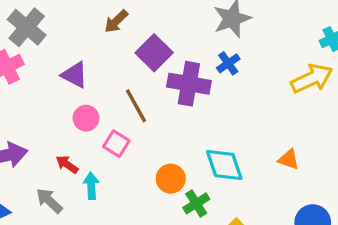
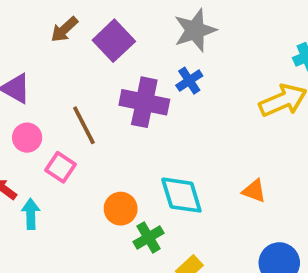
purple square: (154, 53) -> (114, 41), moved

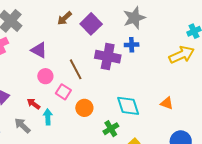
blue cross: (189, 81) -> (132, 45), turned 32
orange circle: (121, 209) -> (84, 108), moved

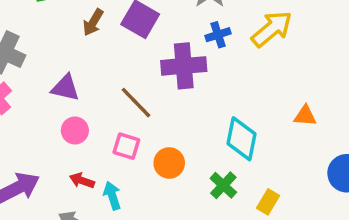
yellow arrow: (182, 55) -> (272, 29), moved
pink circle: (45, 76) -> (75, 130), moved
cyan diamond: (128, 106) -> (241, 139), turned 45

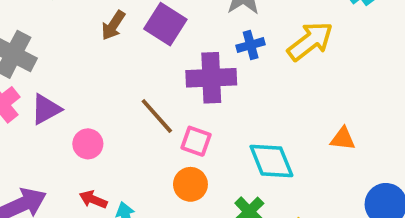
purple triangle: (65, 88) -> (46, 109), moved, turned -44
cyan diamond: (241, 139) -> (271, 161), turned -36
pink square: (126, 146) -> (196, 141), moved

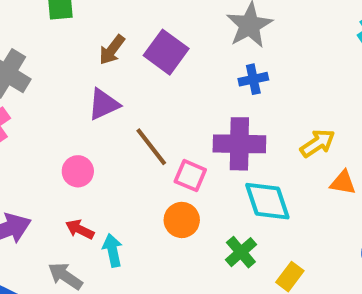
yellow arrow: (310, 41) -> (318, 143), moved, size x0.7
purple cross: (211, 78) -> (239, 144), moved
purple triangle: (46, 109) -> (104, 104), moved

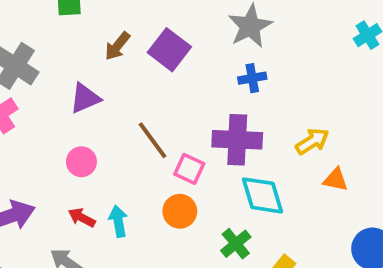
purple triangle: (104, 104) -> (85, 98), moved
cyan arrow: (113, 250) -> (118, 221), moved

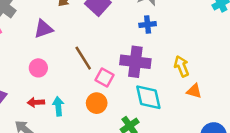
yellow arrow: (312, 141) -> (182, 66), turned -84
red arrow: (82, 218) -> (36, 102), turned -35

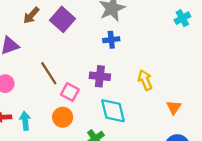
purple cross: (135, 62) -> (100, 76), size x0.7
orange triangle: (194, 91) -> (174, 107), moved, turned 49

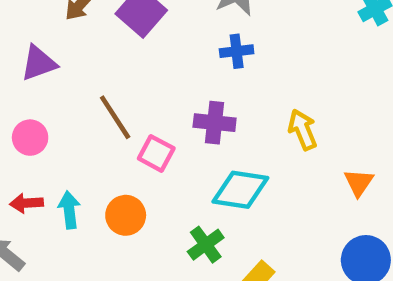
cyan diamond: (113, 111) -> (240, 190), turned -68
orange circle: (63, 117) -> (126, 215), moved

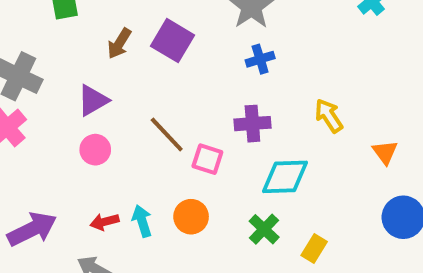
pink circle: (30, 138) -> (95, 150), moved

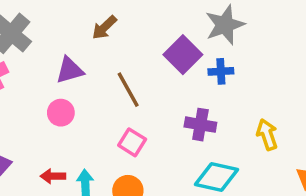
purple square: (172, 41) -> (183, 55), moved
brown line: (167, 135) -> (128, 90), moved
pink square: (207, 159) -> (132, 142), moved

